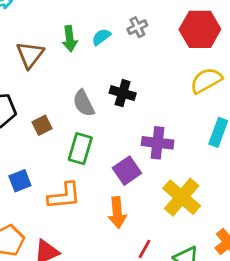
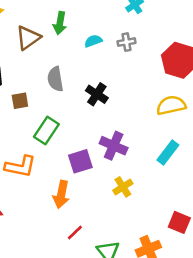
green arrow: (70, 39) -> (60, 23), moved
gray semicircle: (84, 103) -> (55, 79), moved
yellow cross: (182, 197) -> (123, 187), moved, size x0.6

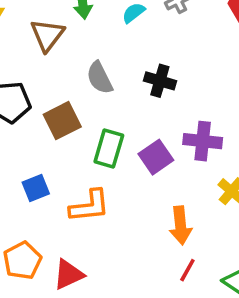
brown square: (20, 101) -> (62, 121), size x1.5
purple square: (80, 161) -> (156, 157), moved
orange arrow: (61, 194) -> (181, 225), moved

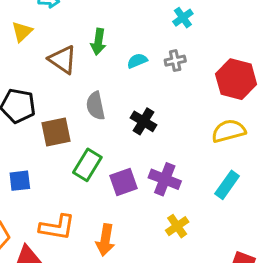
brown triangle: (47, 35) -> (63, 60), turned -48
orange L-shape: (90, 206) -> (57, 227), moved
orange arrow: (181, 225) -> (105, 240), moved

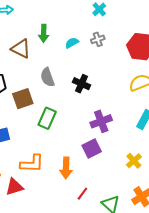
purple cross: (165, 179) -> (101, 121), turned -35
purple square: (124, 182) -> (92, 148), moved
yellow cross: (177, 226) -> (134, 161), moved

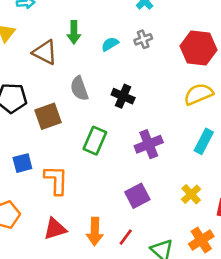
green rectangle: (47, 118) -> (95, 141), moved
purple square: (92, 148) -> (137, 196), moved
orange L-shape: (32, 164) -> (56, 180), moved, turned -90
orange arrow: (66, 168) -> (95, 231), moved
red triangle: (14, 187) -> (55, 229), moved

